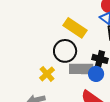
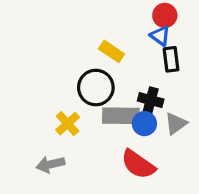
yellow rectangle: (75, 28) -> (112, 51), size x0.7

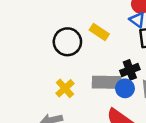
black circle: (96, 88) -> (67, 42), moved
black cross: (151, 100) -> (130, 70), turned -36

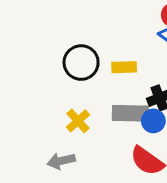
yellow rectangle: (99, 32) -> (124, 67), moved, turned -36

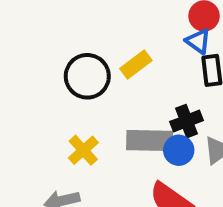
yellow rectangle: (124, 67) -> (136, 65), moved, turned -35

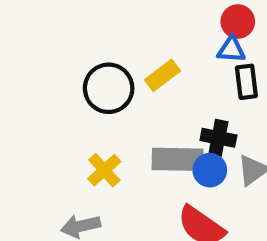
blue triangle: (198, 41) -> (231, 50), turned -32
black cross: (187, 121) -> (218, 138), turned 32

